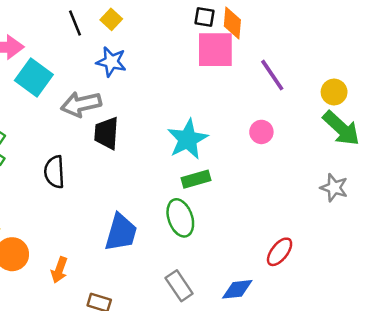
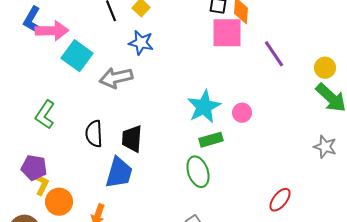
pink circle: (261, 132) -> (242, 113), moved
black trapezoid: (106, 133) -> (132, 139), moved
blue trapezoid: (121, 232) -> (119, 173), moved

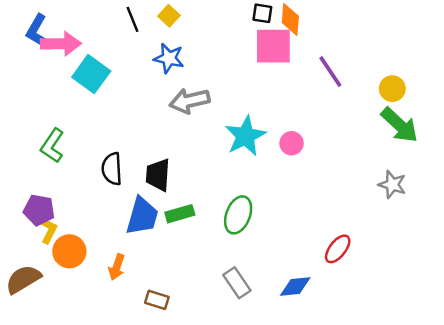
gray arrow: (116, 78) -> (190, 101), moved
green rectangle: (211, 140) -> (180, 214), moved
green ellipse: (198, 172) -> (238, 215), turned 40

